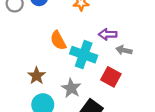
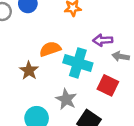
orange semicircle: (58, 40) -> (50, 49), turned 102
brown star: (37, 76) -> (29, 71), moved

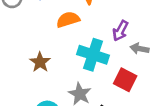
purple arrow: (103, 40) -> (120, 31), turned -60
orange semicircle: (50, 49) -> (68, 20), moved

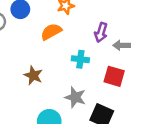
cyan cross: (93, 55) -> (80, 59), size x0.6

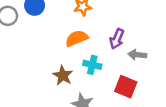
orange semicircle: (51, 32) -> (77, 38), moved
brown star: (33, 75) -> (63, 75), moved

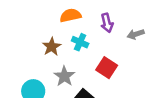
purple arrow: (117, 39) -> (107, 23), turned -48
gray arrow: (137, 55) -> (136, 34), moved, turned -35

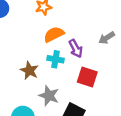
orange semicircle: (70, 15) -> (54, 34), moved
purple arrow: (107, 23) -> (76, 49), moved

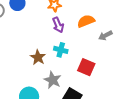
orange semicircle: (54, 34) -> (86, 21), moved
purple arrow: (76, 49) -> (58, 25), moved

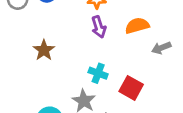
cyan cross: (61, 50) -> (98, 73), moved
brown star: (38, 57) -> (44, 50), moved

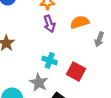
gray arrow: (161, 48) -> (99, 39), turned -48

